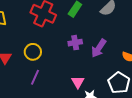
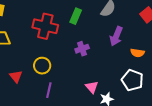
purple arrow: (99, 48) -> (116, 36), moved

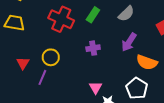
orange semicircle: (137, 53) -> (147, 62), size x1.5
purple line: (49, 90) -> (42, 77), moved

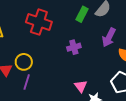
green rectangle: (93, 15) -> (82, 14), moved
yellow circle: (51, 57) -> (24, 62), moved

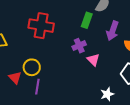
green rectangle: (82, 14) -> (87, 20), moved
pink triangle: (81, 86) -> (93, 60), moved

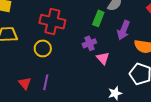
yellow circle: (32, 67) -> (43, 48), moved
red triangle: (15, 78) -> (25, 83), moved

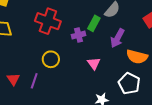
purple cross: (89, 43) -> (79, 35), moved
yellow circle: (43, 48) -> (51, 59), moved

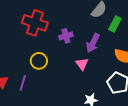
green rectangle: (94, 23) -> (115, 24), moved
purple arrow: (117, 38) -> (93, 43), moved

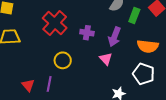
red cross: (35, 23) -> (55, 23), turned 30
purple cross: (66, 36) -> (87, 33), turned 32

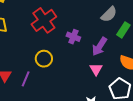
pink triangle: (106, 59) -> (96, 69), moved

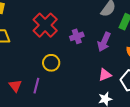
purple cross: (73, 37) -> (77, 36), turned -32
pink triangle: (96, 69) -> (105, 75), moved, turned 48

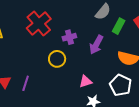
yellow circle: (51, 63) -> (57, 59), moved
pink triangle: (105, 75) -> (86, 81), moved

